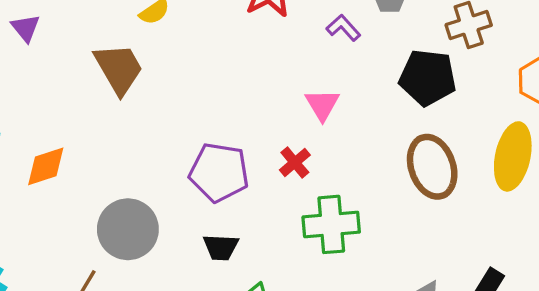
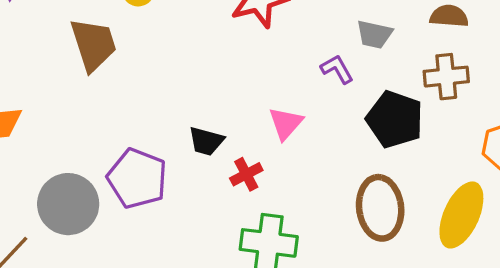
purple L-shape: (343, 28) -> (337, 69), moved
purple pentagon: (219, 172) -> (137, 178), moved
black trapezoid: (221, 247) -> (206, 141), moved

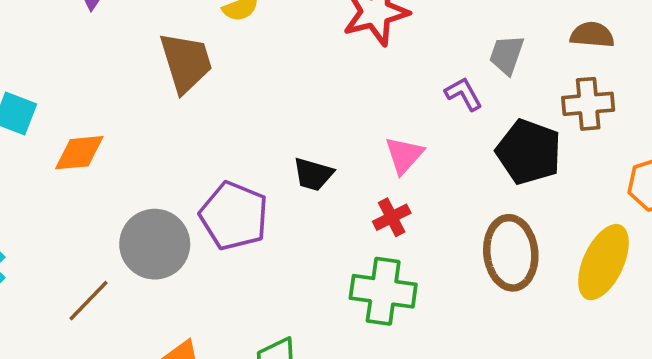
gray trapezoid: (374, 34) -> (507, 55), turned 96
red cross: (246, 174) -> (392, 217), moved

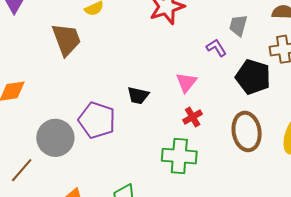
red cross: (392, 217) -> (193, 117), moved

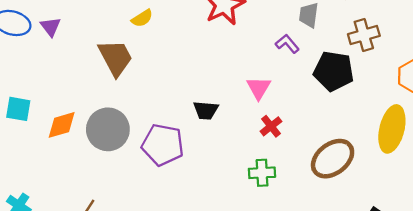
brown ellipse: (247, 131) -> (333, 159), moved, turned 69
gray circle: (55, 138) -> (108, 129), moved
green cross: (179, 156) -> (262, 173), size x0.7

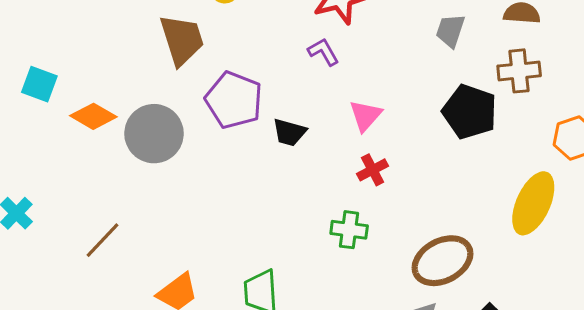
purple L-shape: (287, 44) -> (323, 52), moved
orange diamond: (62, 125) -> (93, 116), turned 36
purple pentagon: (163, 145) -> (234, 100), moved
brown ellipse: (333, 159) -> (442, 261), moved

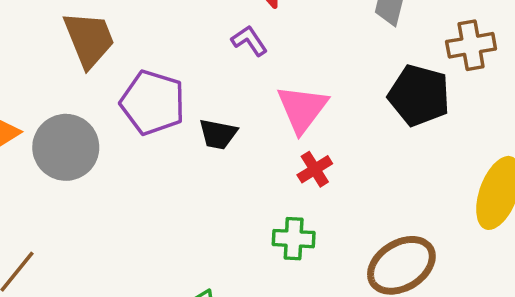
pink triangle: (365, 115) -> (302, 109), size x1.4

